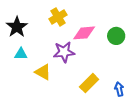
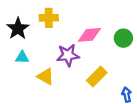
yellow cross: (58, 17) -> (49, 18), moved, turned 30
yellow rectangle: (89, 83) -> (97, 77), moved

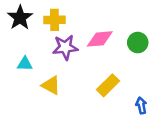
black star: (18, 29) -> (20, 18), moved
purple star: (68, 55) -> (65, 47), moved

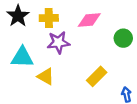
pink diamond: (100, 39) -> (89, 20), moved
cyan triangle: (25, 64) -> (22, 57), size x1.6

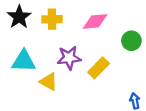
purple star: (58, 42) -> (69, 58), moved
yellow rectangle: (97, 76) -> (99, 68), moved

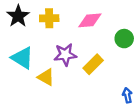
cyan triangle: (24, 61) -> (22, 58), turned 30

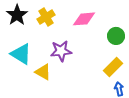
yellow cross: (49, 18) -> (46, 17), turned -30
yellow rectangle: (93, 64) -> (113, 67), moved

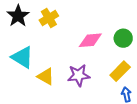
pink diamond: (84, 19) -> (90, 40), moved
purple star: (61, 51) -> (79, 75), moved

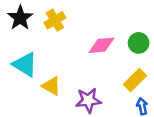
purple star: (79, 75) -> (88, 100), moved

